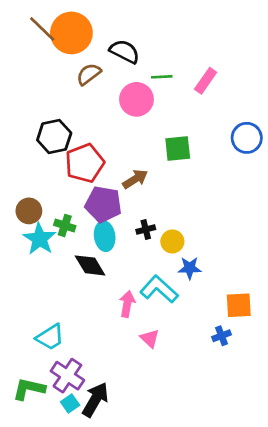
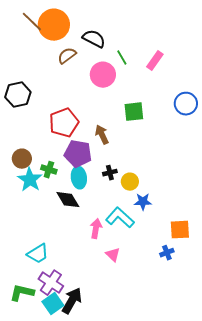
green line: (162, 77) -> (122, 58), turned 63
black hexagon: (54, 137) -> (18, 95), moved
brown arrow: (135, 179) -> (102, 135), turned -84
cyan square: (70, 404) -> (53, 304), size x1.5

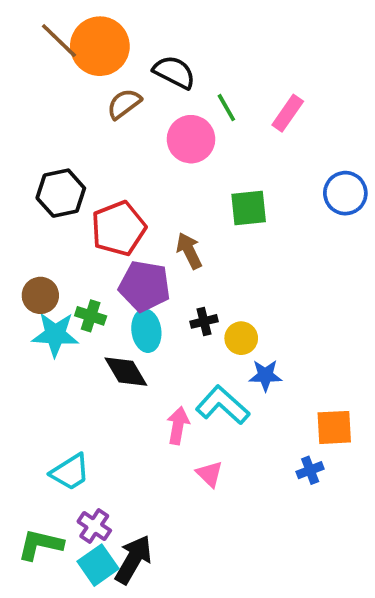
black hexagon: (18, 95) -> (61, 193), moved
cyan star: (30, 180) -> (55, 334), turned -30
purple cross: (51, 283) -> (94, 526), size x0.7

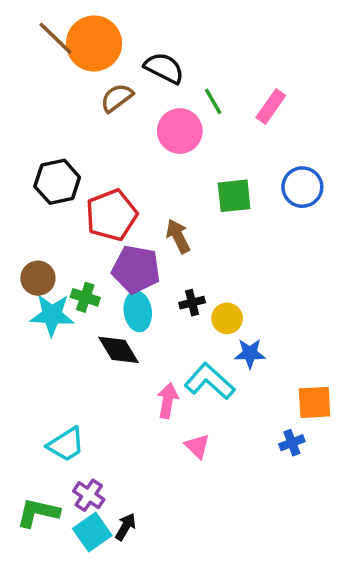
blue circle: (345, 193) -> (302, 187), moved
black arrow: (133, 559) -> (126, 527), size x0.6

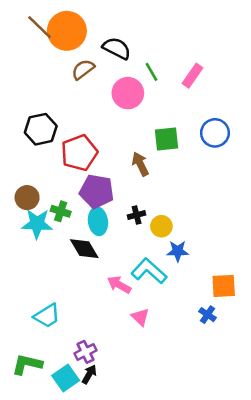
brown arrow: (178, 236) -> (140, 164), moved
pink arrow: (168, 401) -> (119, 285), turned -70
blue cross: (292, 443) -> (207, 315), turned -35
purple cross: (89, 495) -> (86, 352), moved, turned 30

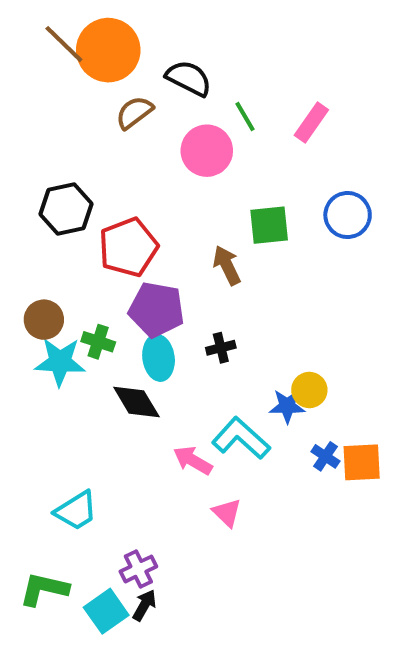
yellow circle: (161, 226) -> (309, 390), moved
blue cross: (207, 315) -> (325, 456), moved

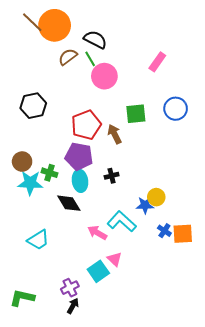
green line: (245, 116) -> (90, 59), moved
red pentagon: (128, 247) -> (86, 125), moved
cyan trapezoid: (76, 511) -> (38, 240), moved
cyan square: (106, 611) -> (98, 271), moved

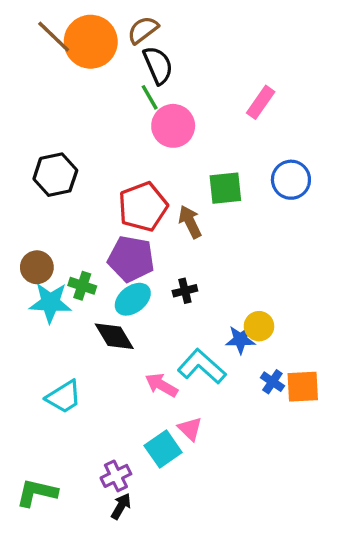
black semicircle: (95, 40) -> (158, 65), turned 40
brown semicircle: (68, 57) -> (143, 30), moved
cyan ellipse: (80, 181) -> (133, 299), turned 60

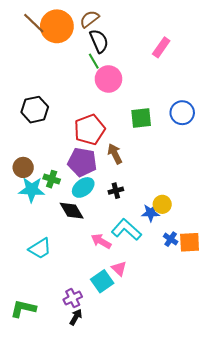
pink rectangle: (261, 102) -> (161, 47), moved
brown arrow: (190, 222) -> (115, 154), moved
black cross: (185, 291) -> (116, 191), moved

